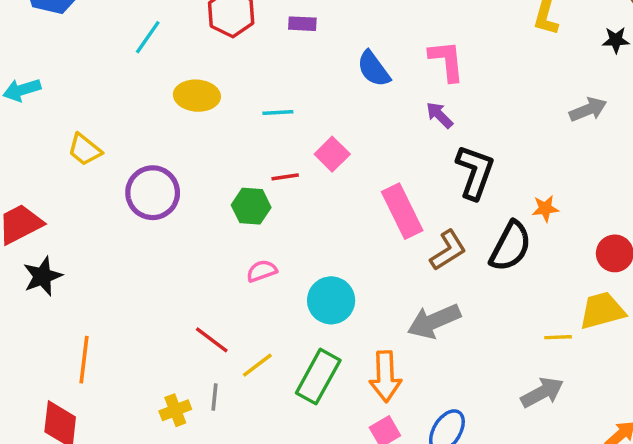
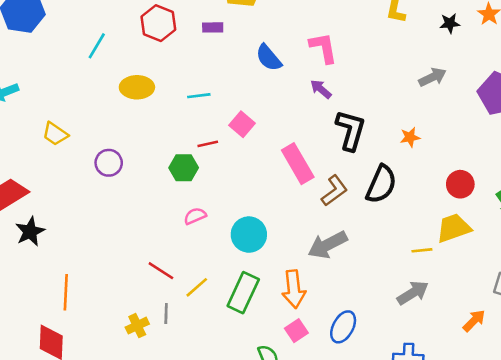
purple circle: (153, 193) -> (109, 163), size x0.7
orange star: (545, 208) -> (410, 137), moved

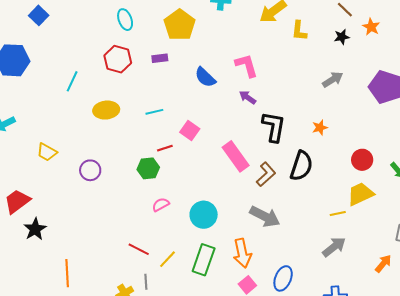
gray arrow: (328, 245) -> (265, 217), turned -120

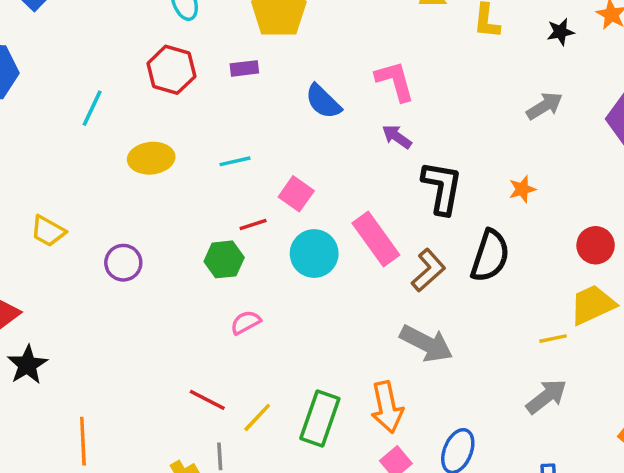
cyan circle: (204, 215) -> (314, 254), moved

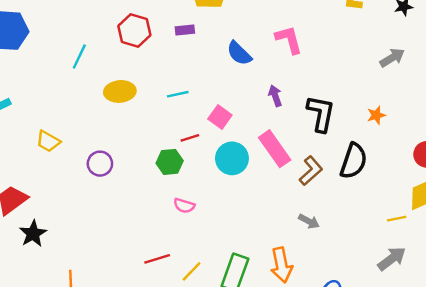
purple arrow: (397, 137) -> (275, 96), moved, turned 35
pink semicircle: (246, 322) -> (184, 206), turned -135
gray arrow: (426, 344) -> (309, 221), size x0.6
red line: (207, 400) -> (157, 259), turned -45

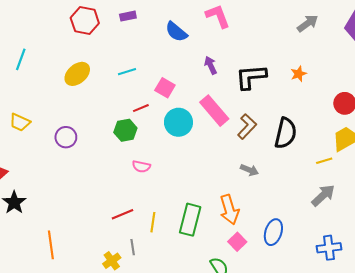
cyan line: (79, 57) -> (21, 59), moved
yellow ellipse: (120, 91) -> (77, 74), turned -30
black L-shape: (321, 114) -> (251, 77), turned -100
black semicircle: (354, 161) -> (286, 133), moved
yellow line: (192, 271) -> (153, 222), turned -30

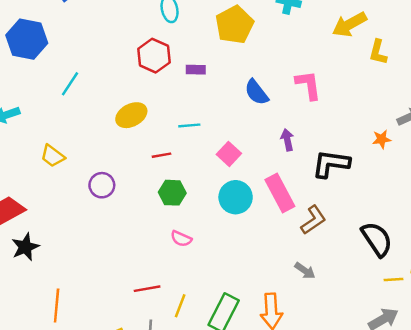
purple rectangle: (128, 16) -> (196, 70), moved
orange star: (299, 74) -> (382, 139), moved
red line: (141, 108) -> (161, 155), moved
black semicircle: (286, 133) -> (377, 239), moved, turned -60

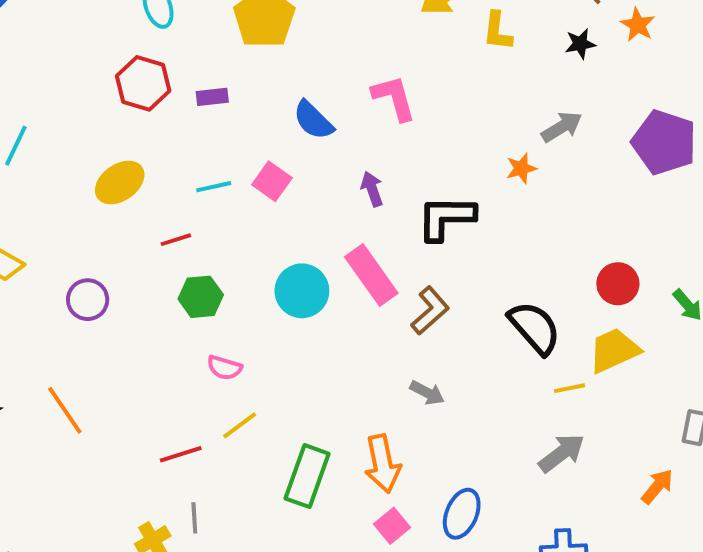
pink square: (229, 154) -> (272, 181), moved
orange line: (57, 305) -> (65, 410), moved, turned -32
yellow line: (180, 306) -> (240, 425), moved, turned 40

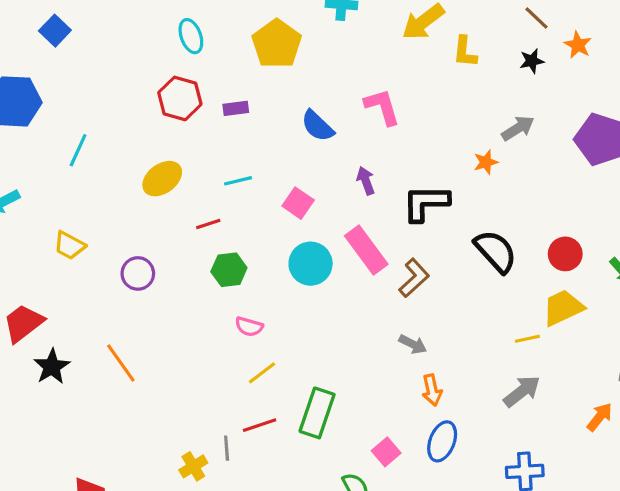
pink square: (272, 181) -> (298, 203), moved
black semicircle: (535, 328) -> (496, 251), moved
red line: (181, 454) -> (260, 425), moved
orange arrow: (383, 464) -> (432, 390), moved, size x0.7

